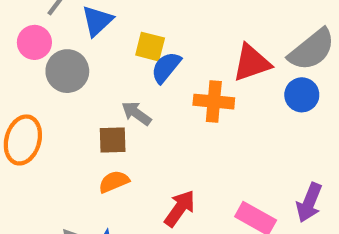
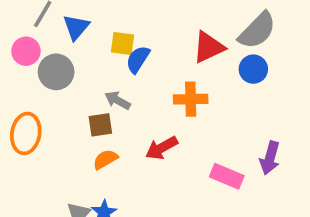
orange cross: (214, 102) -> (191, 99), moved
red arrow: (180, 208) -> (162, 148), moved, turned -148

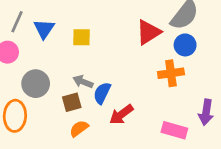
blue semicircle: (138, 59) -> (102, 93), moved
gray circle: (56, 72) -> (36, 84), moved
orange cross: (191, 99) -> (171, 73), moved

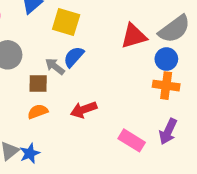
yellow square: (81, 37) -> (66, 22), size x1.4
orange cross: (171, 73) -> (166, 86), moved
blue semicircle: (102, 93) -> (74, 57), moved

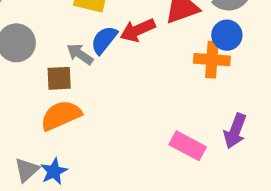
orange cross: (166, 86) -> (212, 60), moved
red arrow: (84, 110) -> (138, 30), moved
orange semicircle: (38, 112) -> (61, 115), size x1.5

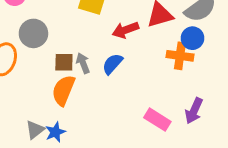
blue semicircle: (104, 40) -> (113, 64), moved
gray arrow: (80, 54) -> (83, 63), moved, turned 30
orange semicircle: (61, 115) -> (63, 90), turned -48

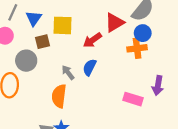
brown square: (64, 62) -> (42, 42), moved

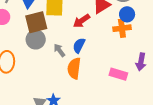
brown square: (42, 42) -> (36, 22), size x1.6
gray circle: (26, 61) -> (36, 39), moved
orange semicircle: (59, 96) -> (74, 68), moved

